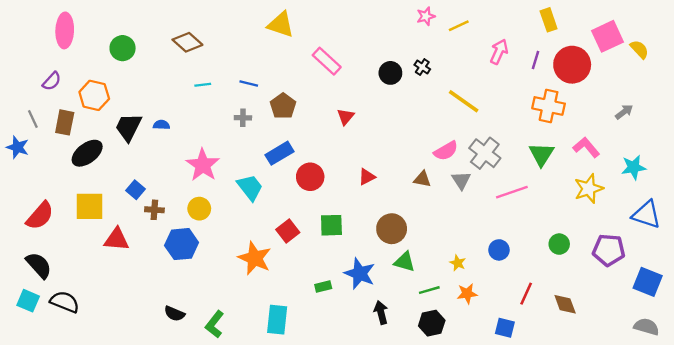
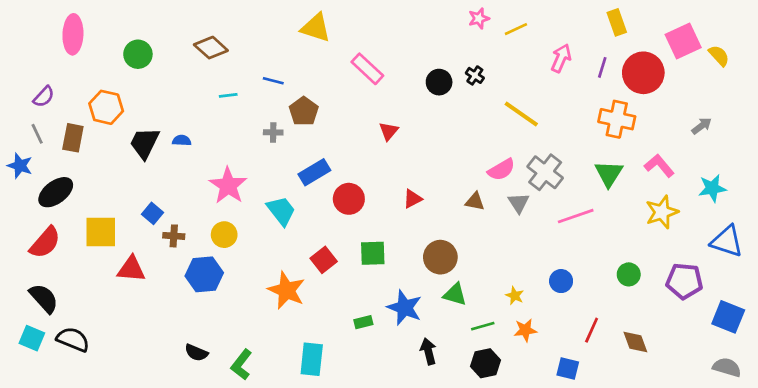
purple semicircle: (52, 81) -> (44, 97), moved
blue line: (249, 84) -> (273, 81), moved
brown pentagon: (283, 106) -> (304, 111), moved
black ellipse: (87, 153) -> (56, 192), moved

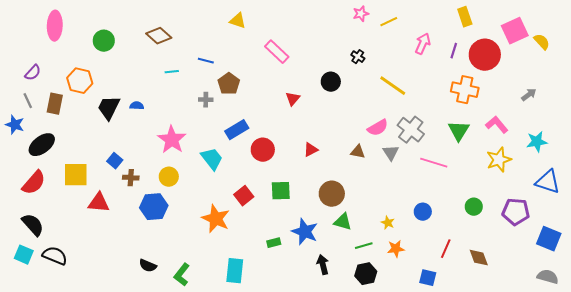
yellow triangle: (316, 28) -> (238, 21), size x0.7
black circle: (439, 82) -> (331, 82), moved
pink line: (576, 216) -> (434, 163), turned 36

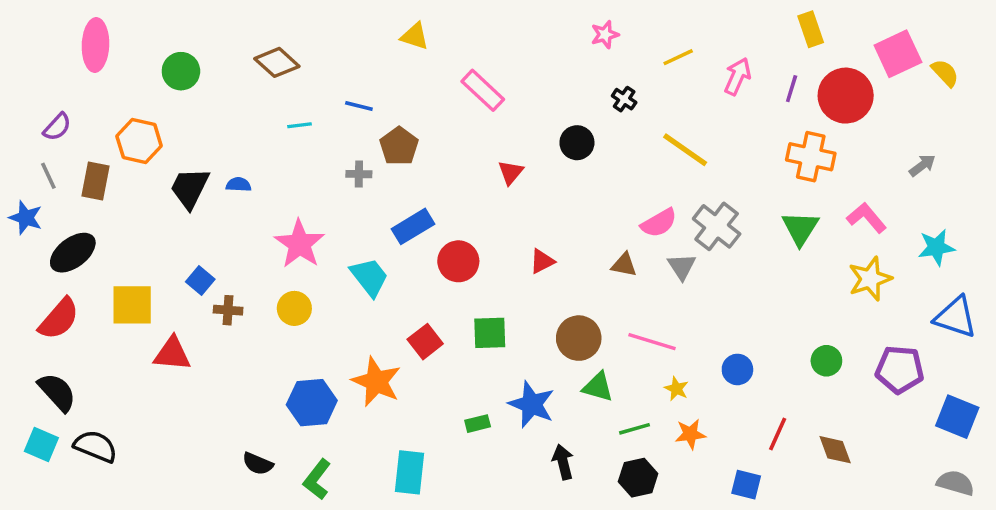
pink star: (361, 14) -> (605, 35), moved
yellow line: (389, 22) -> (678, 57), moved
pink line: (434, 163) -> (652, 342), moved
blue hexagon: (154, 207) -> (312, 403), moved

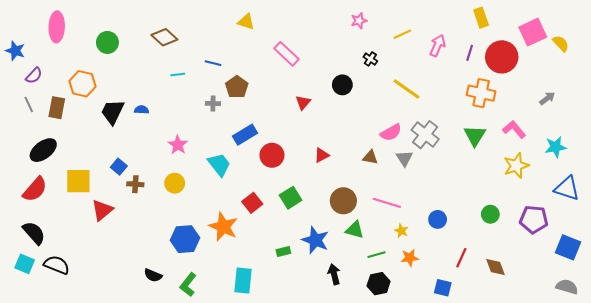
blue star: (26, 218) -> (15, 51), moved
pink star: (300, 244) -> (178, 145), size x0.7
green square: (490, 333) -> (291, 198), turned -30
red triangle: (172, 354) -> (102, 210), turned -45

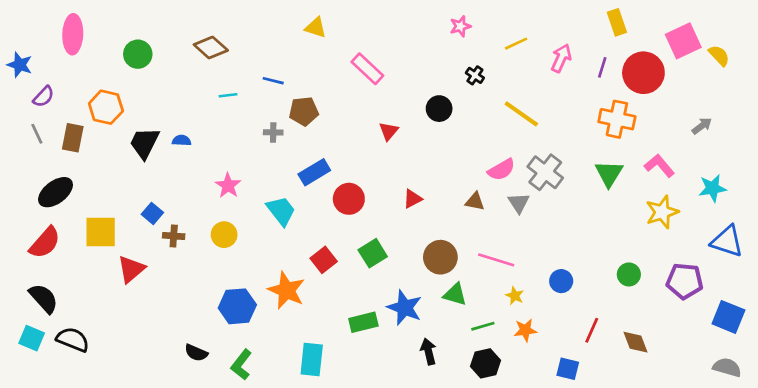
brown pentagon: (237, 87) -> (304, 111), turned 30
green rectangle: (283, 252) -> (363, 322), size x1.5

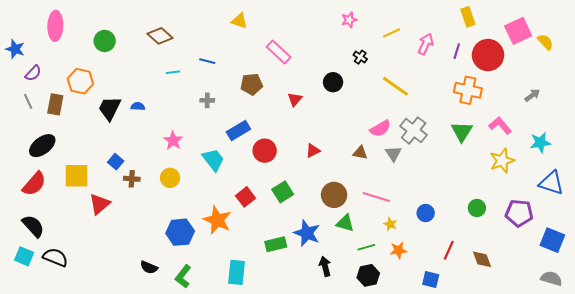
brown pentagon: (304, 111) -> (252, 84), moved

